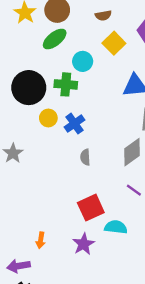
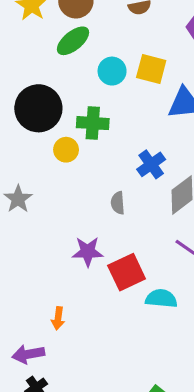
yellow square: (114, 43) -> (151, 69), moved, turned -30
green cross: (66, 84) -> (93, 123), moved
blue cross: (74, 124) -> (151, 164), moved
purple star: (84, 244) -> (88, 252), moved, turned 30

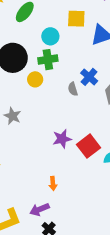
cyan circle: (112, 71) -> (50, 36), moved
gray semicircle: (118, 203) -> (73, 89), moved

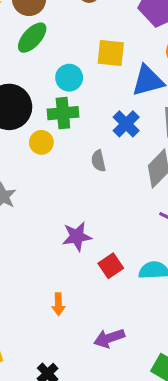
blue cross: (89, 77) -> (126, 124), moved
red square: (89, 146) -> (111, 266), moved, size x0.7
purple arrow: (40, 209) -> (109, 338), moved

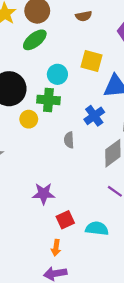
orange arrow: (58, 304) -> (56, 248), moved

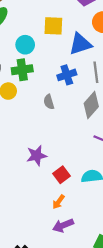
blue cross: (94, 116) -> (67, 75), turned 30
orange arrow: (56, 248) -> (59, 202), turned 40

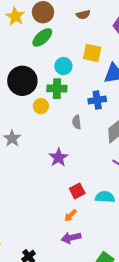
purple star: (37, 155) -> (59, 158), moved, turned -30

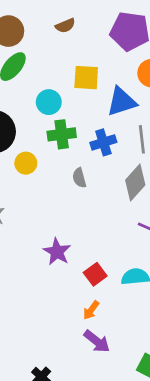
green cross: (57, 89) -> (62, 134), moved
purple star: (59, 158) -> (57, 252), moved
purple arrow: (71, 238) -> (97, 341), turned -120

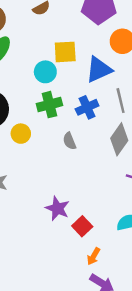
cyan circle: (49, 102) -> (45, 72), moved
red square: (95, 274) -> (82, 226), moved

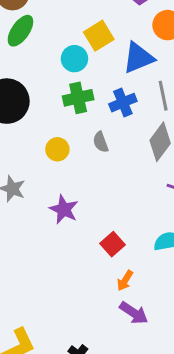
yellow square: (65, 52) -> (99, 36), turned -30
yellow circle: (21, 134) -> (57, 149), moved
purple star: (57, 208) -> (64, 209), moved

